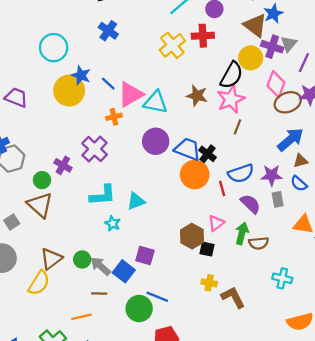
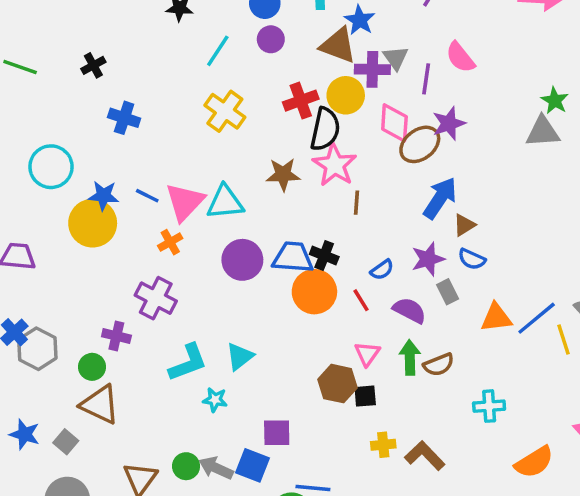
red cross: (203, 36) -> (301, 101), moved
blue semicircle: (241, 173) -> (382, 270), size x0.6

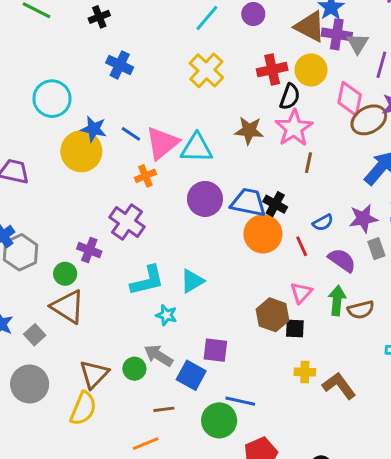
purple cross: (372, 69) -> (337, 34), moved
black semicircle: (325, 129) -> (290, 97), size x0.7
gray arrow: (216, 468) -> (158, 355), moved

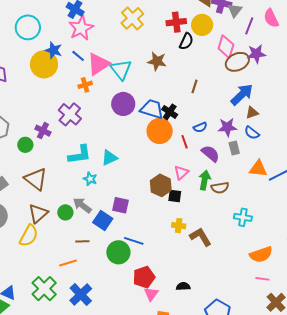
pink star: (294, 128) -> (81, 28), moved
cyan triangle: (197, 148) -> (121, 70), turned 45
brown triangle: (68, 307) -> (36, 179), moved

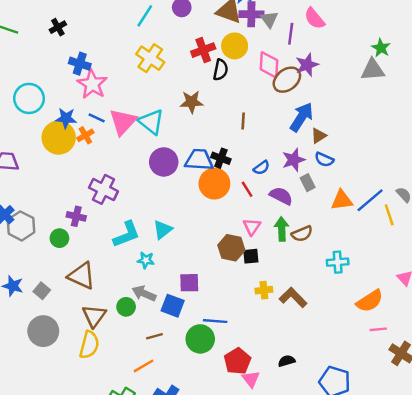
orange cross: (85, 85) -> (85, 135), moved

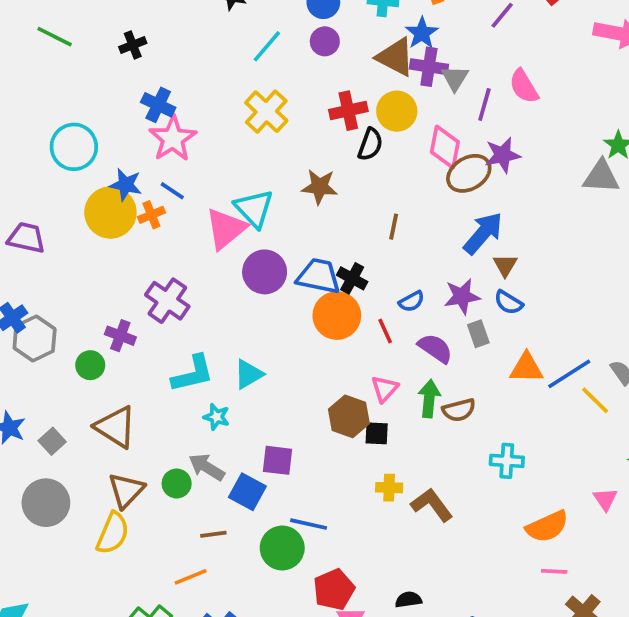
pink triangle: (123, 122) -> (226, 229), moved
brown triangle: (319, 136) -> (505, 265), turned -35
yellow line: (389, 215) -> (595, 400), turned -35

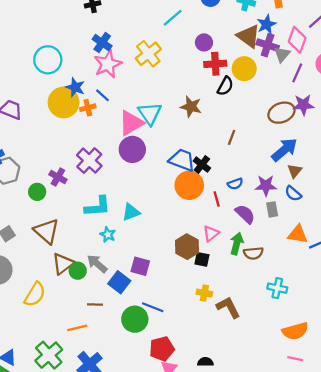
purple circle: (325, 41) -> (204, 42), moved
yellow cross: (266, 112) -> (148, 54), moved
pink diamond: (445, 147) -> (297, 40), moved
purple circle: (265, 272) -> (132, 149), moved
brown triangle: (126, 490) -> (63, 264), moved

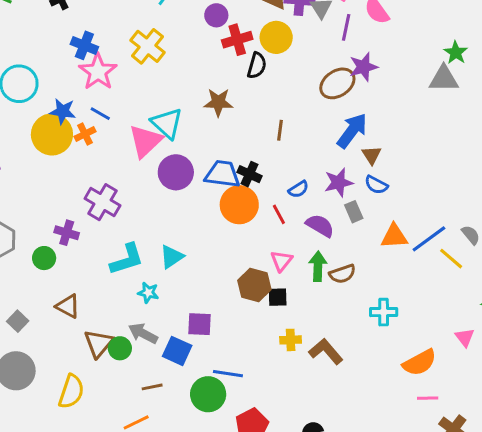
purple circle: (132, 149) -> (176, 172), moved
brown triangle: (47, 231) -> (68, 306), size x0.7

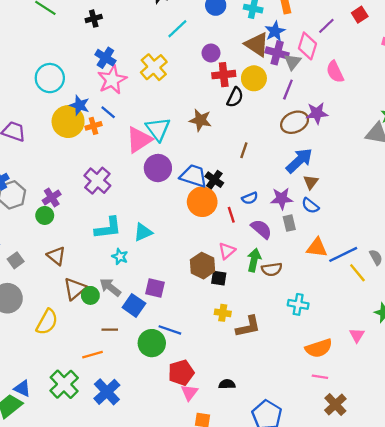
purple line: (346, 27) -> (288, 90), moved
purple cross: (67, 233) -> (52, 197), moved, turned 30
brown L-shape: (326, 351) -> (248, 327), turned 108

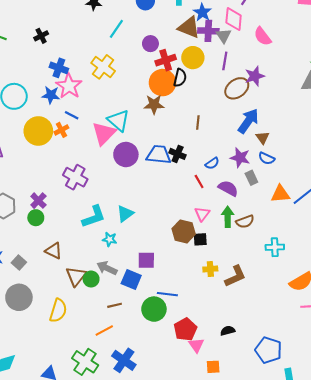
blue star: (79, 105) -> (51, 95), moved
purple star: (282, 199) -> (240, 158), turned 30
orange circle: (202, 202) -> (162, 83), moved

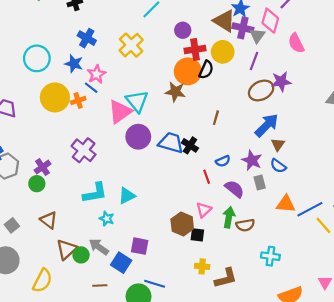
pink star: (69, 86) -> (97, 74), moved, size x0.7

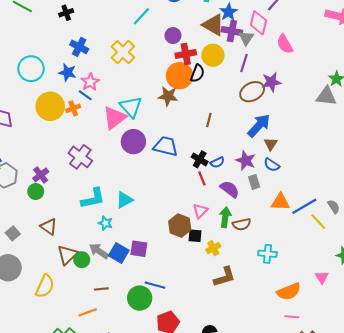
black cross: (190, 145) -> (200, 159), moved
blue square: (121, 263) -> (119, 253), moved
yellow cross: (202, 266) -> (213, 248), moved, turned -32

